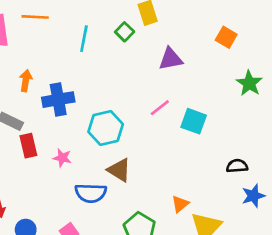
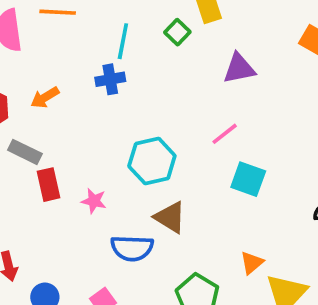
orange arrow: (26, 81) -> (45, 97), turned -130
blue cross: (58, 100) -> (110, 79), moved, size x0.7
cyan square: (194, 121) -> (248, 179), moved

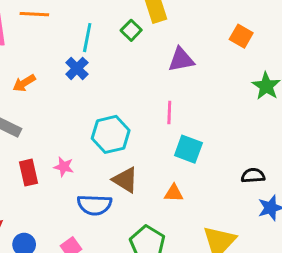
blue cross: (110, 79) -> (77, 68), turned -35
pink line: (225, 134) -> (169, 112), turned -50
red rectangle: (49, 185) -> (28, 173), moved
orange triangle: (252, 263) -> (174, 193), moved, turned 42

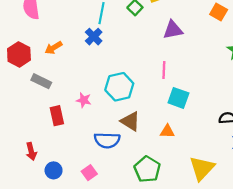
pink star: (64, 167) -> (84, 100), moved

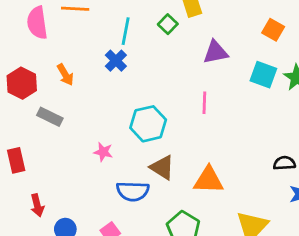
orange arrow: (54, 48) -> (65, 75), turned -90
cyan square: (178, 98) -> (263, 75), moved
pink star: (84, 100) -> (103, 152), moved
red rectangle: (57, 116) -> (16, 160), moved
orange triangle: (167, 131) -> (209, 180), size x1.6

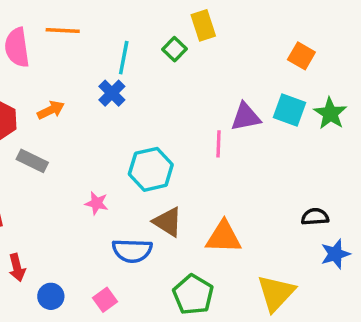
purple triangle: (216, 52) -> (246, 117), moved
orange arrow: (65, 75) -> (51, 110), turned -85

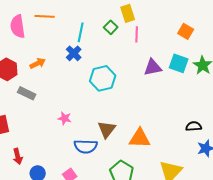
pink line: (218, 144) -> (137, 34), moved
cyan hexagon: (151, 169) -> (103, 78), moved
brown triangle: (168, 222) -> (107, 129), turned 36

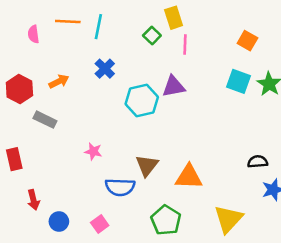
pink semicircle: (18, 26) -> (33, 34), size x0.6
cyan line: (81, 32) -> (98, 27), moved
purple triangle: (153, 67) -> (174, 86), moved

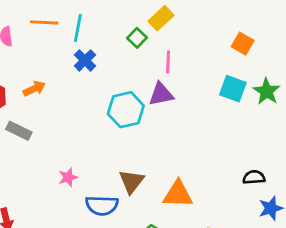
yellow rectangle: (174, 18) -> (161, 18), turned 65
pink line: (185, 44) -> (168, 62), moved
blue cross: (105, 69) -> (85, 60), moved
pink star: (93, 151) -> (68, 177), moved, turned -30

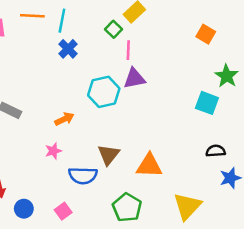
pink line: (168, 62) -> (128, 50), moved
orange arrow: (34, 89) -> (64, 119), moved
cyan square: (233, 89) -> (207, 103), moved

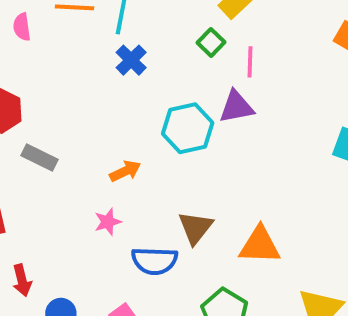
green square: (114, 29) -> (211, 42), moved
pink line: (128, 50) -> (250, 62), moved

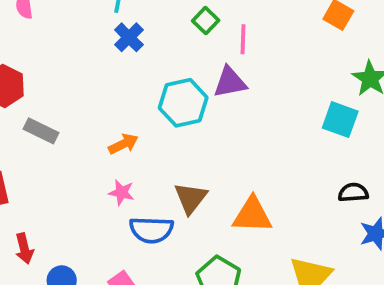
pink star: (108, 222) -> (121, 192), moved, turned 30

